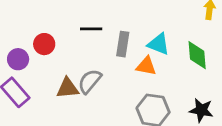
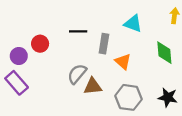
cyan triangle: (159, 44) -> (133, 24), moved
orange triangle: (146, 66) -> (123, 62), turned 30
brown triangle: (68, 88) -> (93, 86), moved

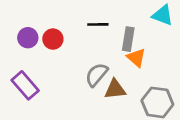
purple circle: (19, 56) -> (28, 38), moved
orange triangle: (123, 62) -> (136, 58), moved

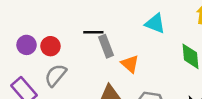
gray rectangle: (128, 39) -> (106, 46), moved, turned -30
gray semicircle: (97, 75) -> (56, 75), moved

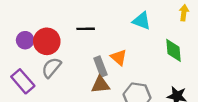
red circle: (50, 46) -> (47, 41), size x1.5
gray rectangle: (106, 46) -> (100, 66), moved

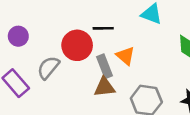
black line: (86, 29) -> (103, 28), moved
red circle: (47, 41) -> (77, 45), moved

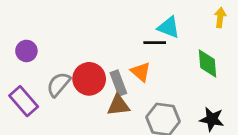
black line: (103, 28) -> (155, 43), moved
red circle: (77, 45) -> (89, 79), moved

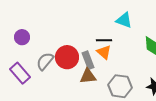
black line: (155, 43) -> (104, 40), moved

